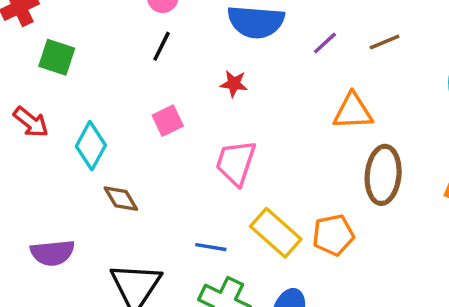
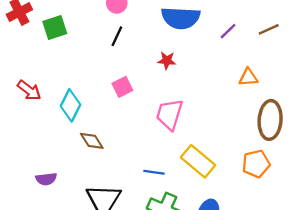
green square: (57, 57) -> (55, 28), moved, turned -35
orange triangle: (353, 111) -> (248, 77), size x0.7
orange pentagon: (333, 235) -> (256, 164), moved
purple semicircle: (52, 253) -> (46, 179), size x0.7

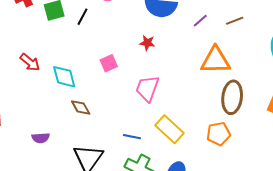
black line: (117, 36) -> (82, 17), moved
orange triangle: (248, 77) -> (215, 60), size x1.8
cyan diamond: (70, 105) -> (64, 77), turned -44

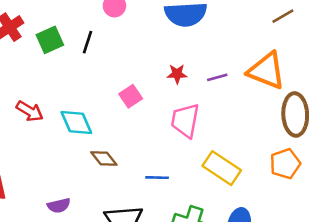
purple line: (200, 21) -> (217, 77), moved, turned 35
red star: (147, 43) -> (177, 74), moved
orange triangle: (215, 60) -> (266, 71), turned 32
blue line: (132, 137) -> (157, 178), moved

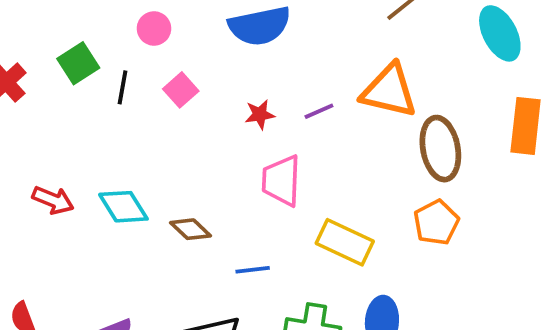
green square: (50, 40) -> (78, 63), moved
pink square: (131, 96) -> (181, 90), moved
brown diamond: (104, 159) -> (190, 229), moved

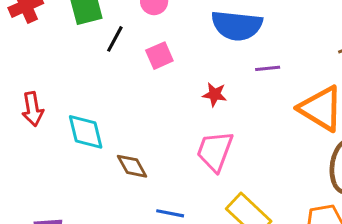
purple line: (319, 111) -> (268, 68), moved
red arrow: (53, 200) -> (33, 109), turned 40

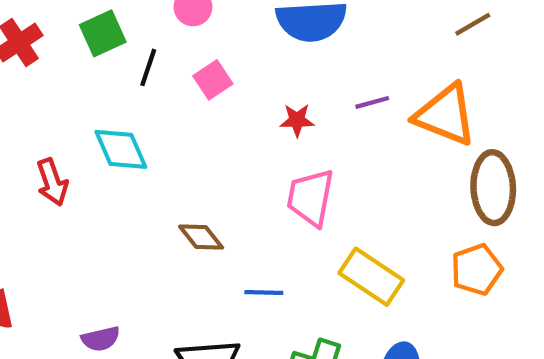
purple line: (268, 68) -> (372, 102), moved
cyan diamond: (86, 132) -> (121, 149), moved

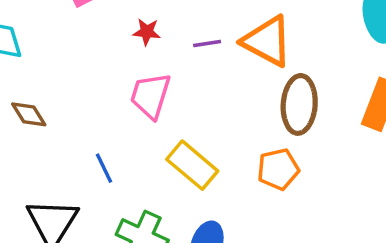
purple line: (372, 102) -> (207, 44), moved
brown diamond: (201, 237) -> (29, 114), moved
blue line: (264, 292) -> (104, 168), turned 56

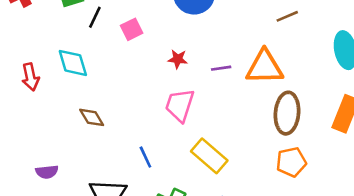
orange triangle: (267, 41) -> (265, 67), turned -30
orange pentagon: (278, 169) -> (291, 162), moved

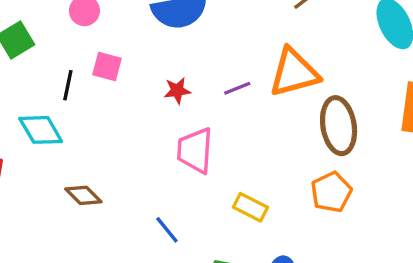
black line: (95, 17) -> (68, 85), moved
pink square: (132, 29) -> (107, 67), turned -35
yellow rectangle: (209, 156) -> (250, 207), size x0.7
orange pentagon: (291, 162) -> (331, 192), moved

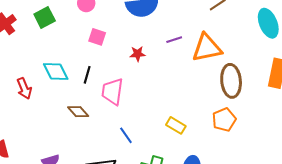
black line: (68, 85) -> (87, 75), moved
purple line: (237, 88) -> (174, 40), moved
pink trapezoid: (195, 150) -> (112, 92), moved

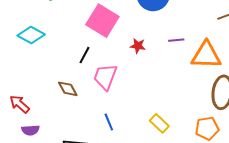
pink square: (97, 37) -> (102, 21), size x1.8
cyan diamond: (56, 71) -> (31, 35), moved, turned -48
red arrow: (24, 88) -> (20, 104), moved, turned 140

